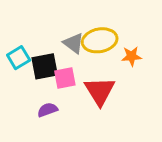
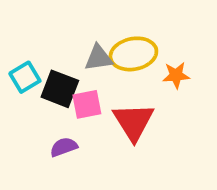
gray triangle: (74, 43) -> (99, 58), turned -45
black square: (45, 66) -> (60, 89), turned 32

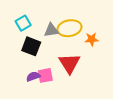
cyan square: (25, 77) -> (23, 23), moved
pink square: (87, 104) -> (45, 75), moved

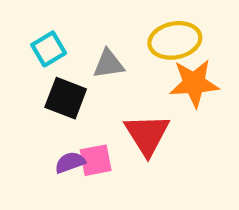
yellow ellipse: (69, 28) -> (175, 40), moved
orange star: (92, 39) -> (194, 83), size x1.6

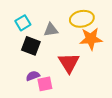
pink square: (96, 160) -> (45, 84), moved

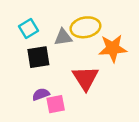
yellow ellipse: (82, 19) -> (85, 27), moved
black square: (31, 46) -> (38, 57), turned -30

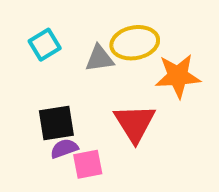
black square: (38, 57) -> (56, 123), moved

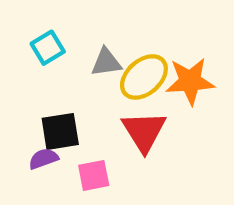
yellow ellipse: (135, 43) -> (144, 77), moved, turned -30
purple semicircle: (64, 149) -> (43, 159), moved

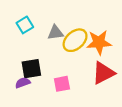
red triangle: (144, 131) -> (103, 73), moved, turned 35
pink square: (94, 175) -> (62, 84), moved

